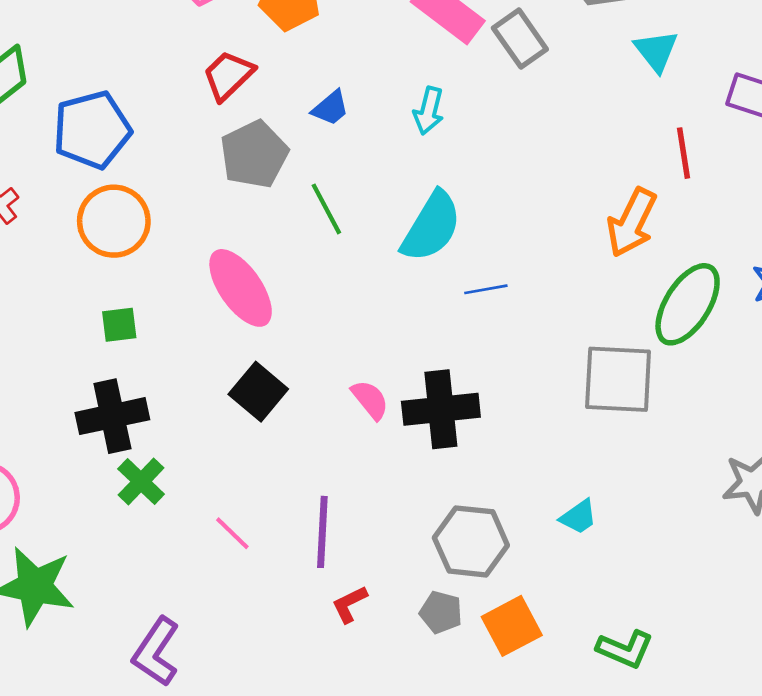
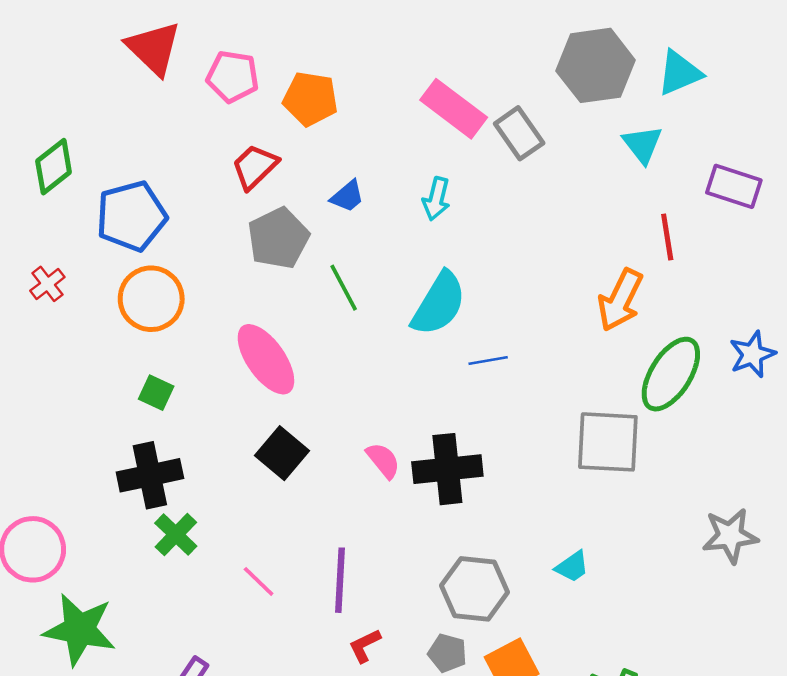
green square: (119, 325) -> (156, 393), turned 32

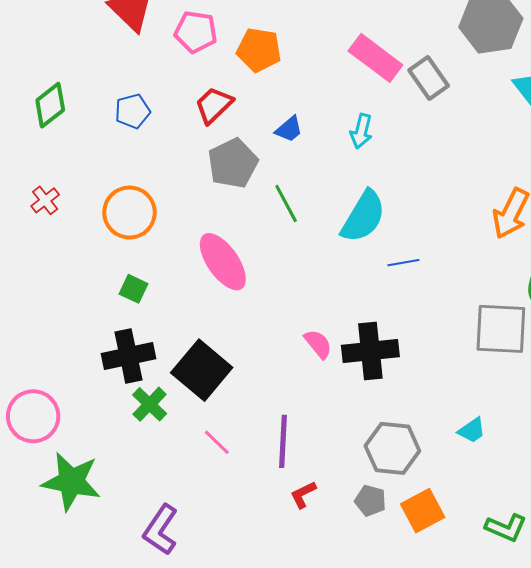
blue pentagon: (131, 216) -> (132, 111), moved, size x0.6
black square: (282, 453) -> (202, 370), moved, size x1.4

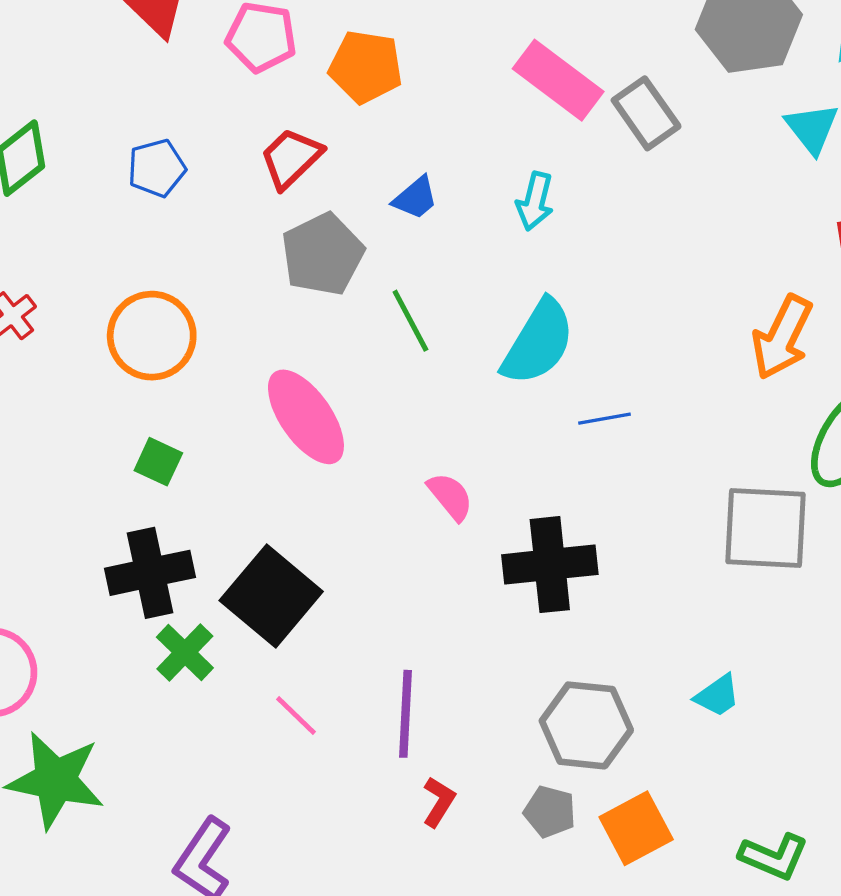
pink semicircle: (318, 344) -> (450, 497), moved
red L-shape: (303, 495) -> (439, 802), turned 148

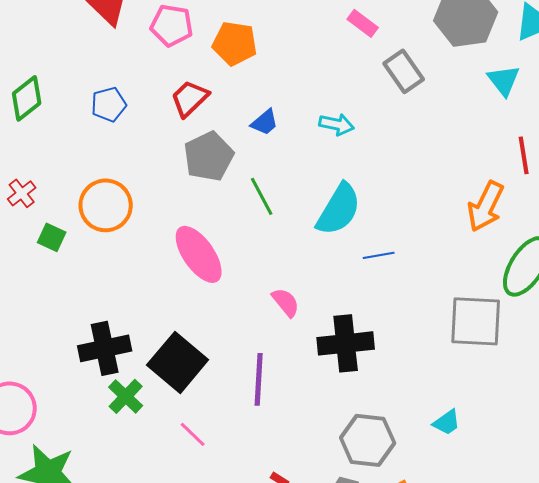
pink rectangle: (558, 80) -> (363, 23), moved, size x0.6
cyan arrow: (535, 201) -> (337, 124), turned -92
green square: (158, 462) -> (52, 237), moved
purple line: (406, 714) -> (259, 379), moved

